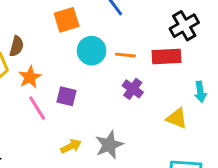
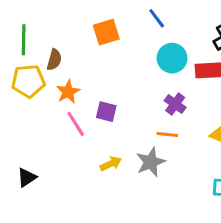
cyan circle: (92, 51) -> (172, 58), moved
orange line: (125, 55) -> (167, 135), moved

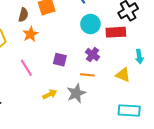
brown semicircle: (54, 60) -> (23, 15), moved
orange star: (68, 92) -> (30, 34), moved
purple square: (106, 112) -> (60, 60), moved

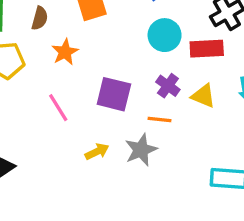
brown semicircle: (23, 15) -> (40, 18), moved
purple square: (60, 60) -> (114, 94), size x1.5
yellow triangle: (123, 75) -> (203, 96), moved

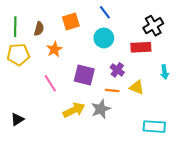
cyan circle: (165, 35) -> (104, 38), moved
yellow triangle: (203, 96) -> (137, 87), moved
yellow arrow: (97, 152) -> (74, 110), size x1.5

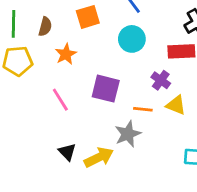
purple cross: (117, 70) -> (161, 80), moved
yellow arrow: (74, 110) -> (99, 157), moved
black triangle: (17, 119) -> (67, 152), moved, turned -40

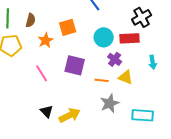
orange square: (88, 17) -> (68, 27), moved
cyan circle: (132, 39) -> (104, 37), moved
gray star: (128, 134) -> (110, 103), moved

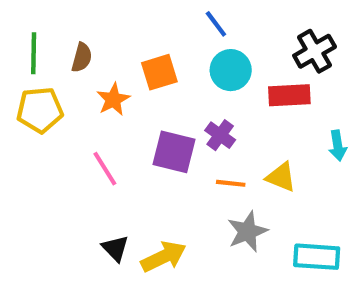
cyan circle: (104, 37) -> (231, 70), moved
purple cross: (115, 59) -> (220, 135), moved

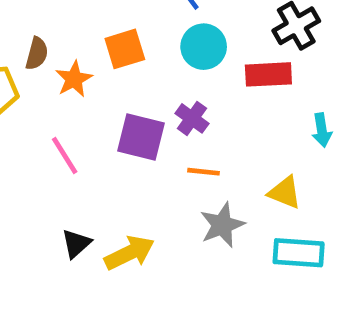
brown semicircle: (82, 57) -> (37, 54), moved
yellow triangle: (281, 177) -> (285, 193), moved
black triangle: (115, 248) -> (76, 244), turned 32

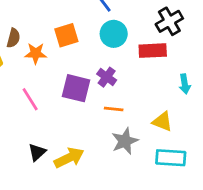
orange star: (74, 79) -> (36, 53), turned 30

